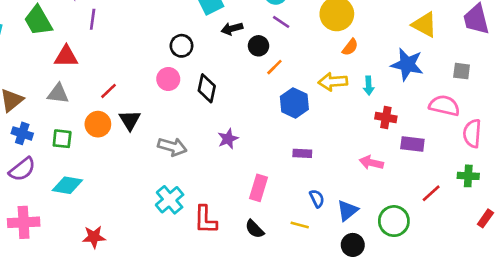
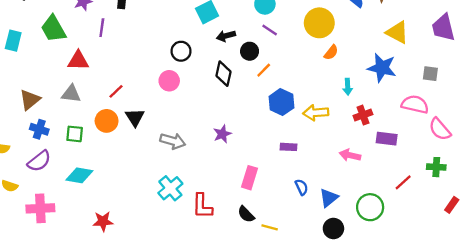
yellow arrow: (333, 82) -> (316, 113), moved
black diamond: (207, 88) -> (224, 74), moved
red cross: (386, 118) -> (363, 115), turned -30
pink semicircle: (472, 133) -> (440, 129), turned -45
yellow line: (300, 225) -> (270, 227), moved

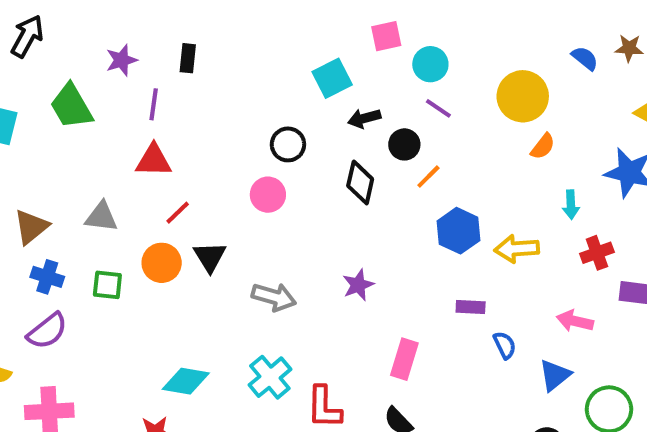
red triangle: (78, 61) -> (154, 161), moved
cyan diamond: (79, 175) -> (186, 381), moved
blue semicircle: (302, 187) -> (505, 345), moved
blue triangle: (329, 198) -> (555, 375), moved

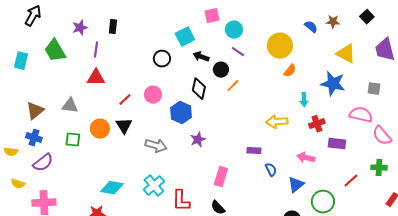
black arrow: (364, 118) -> (201, 57), turned 35
black circle: (288, 144) -> (162, 59), moved
red line: (178, 213) -> (125, 100), moved
blue hexagon: (459, 231) -> (181, 113), moved
blue cross: (47, 277) -> (34, 138), moved

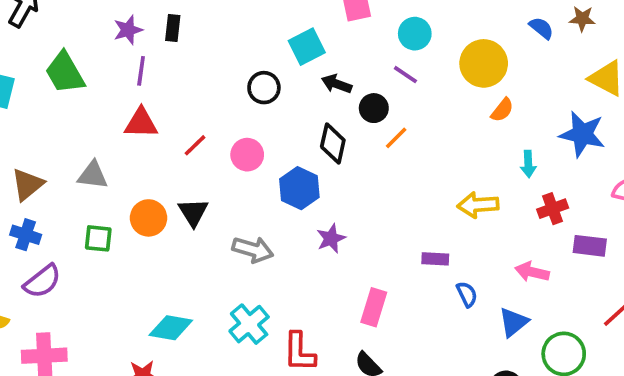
purple star: (80, 28) -> (128, 30), moved
cyan circle: (234, 30) -> (415, 34), moved
red line: (125, 100) -> (195, 145), moved

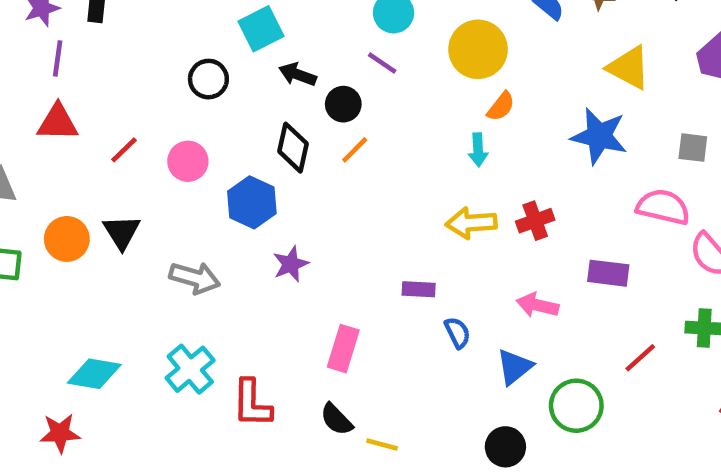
orange line: (396, 138) -> (355, 150), moved
cyan arrow: (528, 164) -> (478, 150), moved
red cross: (553, 209) -> (535, 221), moved

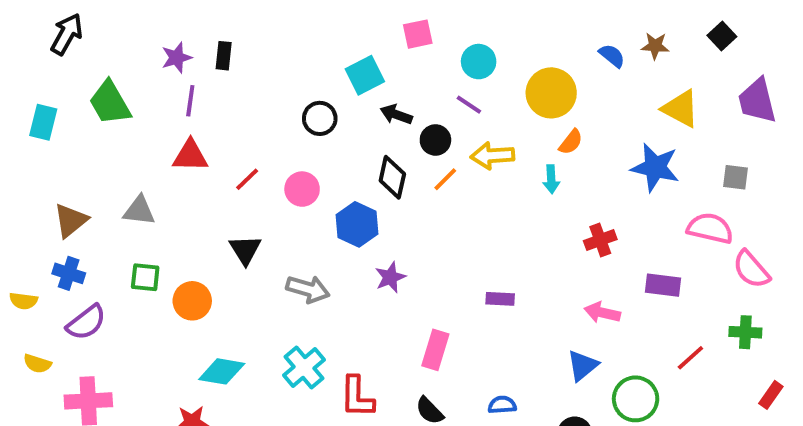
yellow arrow: (471, 223) -> (492, 156), moved
orange circle: (67, 239) -> (192, 301), moved
blue semicircle: (457, 333) -> (502, 405), moved, turned -68

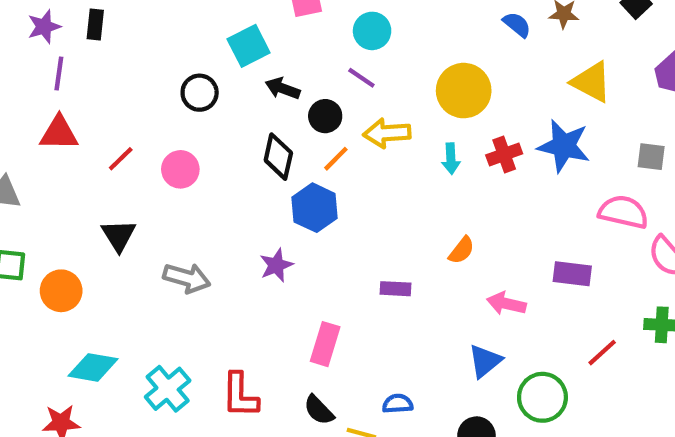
yellow circle: (551, 93) -> (464, 91), moved
orange semicircle: (571, 142) -> (462, 250), moved
blue hexagon: (357, 224) -> (315, 208), moved
red cross: (600, 240) -> (504, 154), moved
cyan cross: (304, 368) -> (168, 389), moved

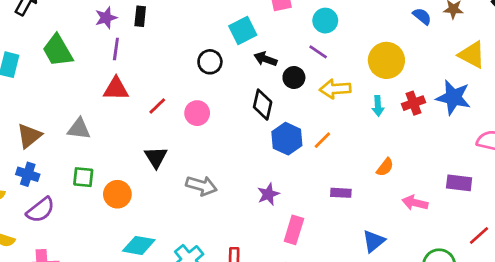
orange line: (336, 159) -> (322, 140), moved
purple star: (276, 265) -> (268, 194), moved
blue triangle: (485, 361) -> (374, 241), moved

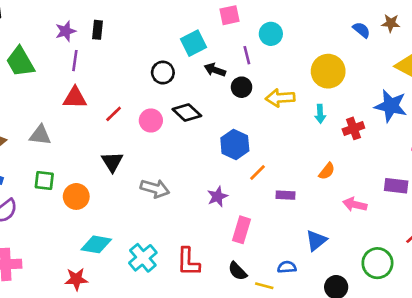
purple line: (318, 52) -> (247, 55), moved, turned 42
red cross: (414, 103) -> (353, 128), moved
black diamond: (263, 105) -> (187, 112), moved, turned -60
orange line: (322, 140) -> (258, 172), moved

